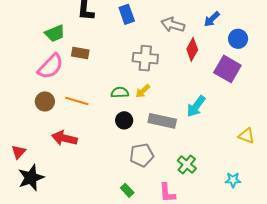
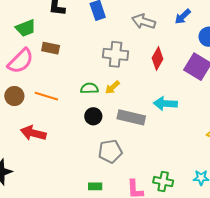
red diamond: (192, 49) -> (158, 59), moved
cyan arrow: (196, 106) -> (165, 104), turned 55
green cross: (187, 165) -> (163, 182), moved, turned -30
green rectangle: (127, 190) -> (95, 186), turned -48

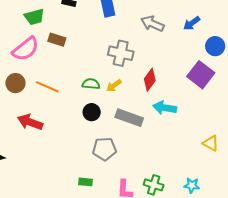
red diamond: (158, 59) -> (150, 80), moved

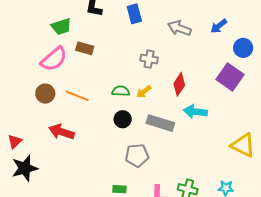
gray cross: (121, 53) -> (149, 59), size x0.7
yellow triangle: (211, 143) -> (243, 145), size x1.5

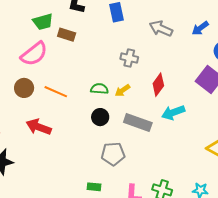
brown rectangle: (85, 48) -> (67, 35), moved
cyan arrow: (195, 112) -> (173, 113), turned -30

